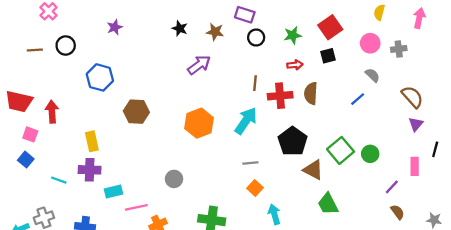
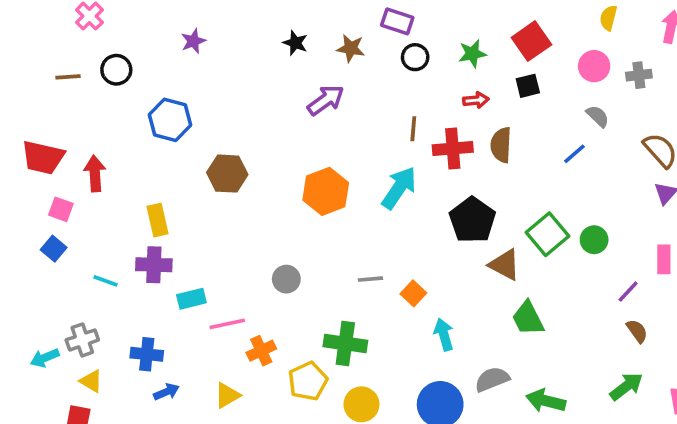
gray line: (250, 163) -> (370, 279), moved

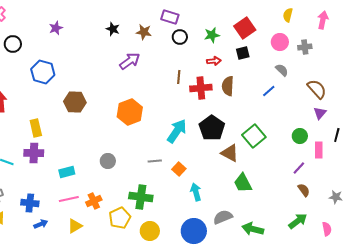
cyan arrow: (399, 188) -> (177, 131), moved
green circle: (594, 240) -> (300, 136), moved
cyan rectangle: (191, 299) -> (67, 172), moved
pink line: (227, 324) -> (69, 199), moved

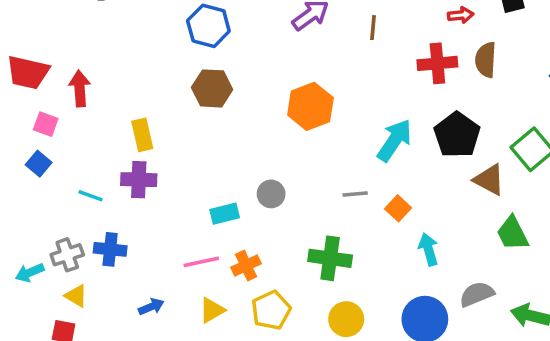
blue hexagon: (43, 72) -> (208, 26), moved
brown line: (179, 77) -> (373, 28), moved
cyan rectangle: (67, 172) -> (225, 214), moved
blue cross: (30, 203) -> (110, 249), moved
yellow pentagon: (120, 218) -> (271, 310), moved

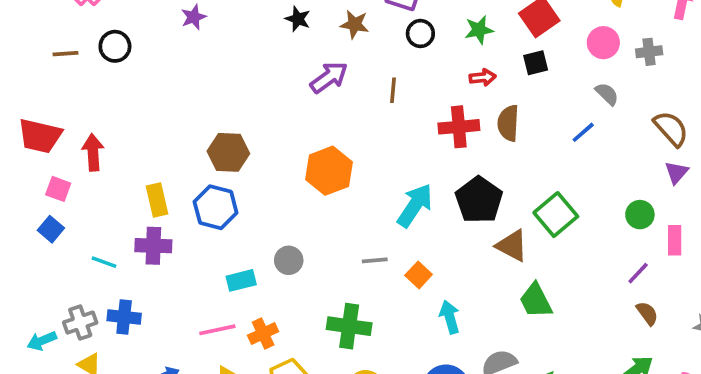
blue hexagon: (208, 26) -> (216, 207), moved

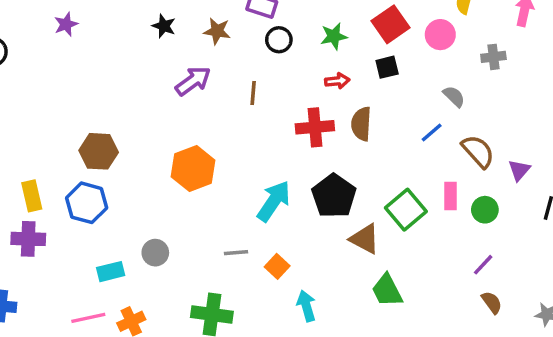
pink circle: (603, 43) -> (440, 35), moved
brown semicircle: (671, 129) -> (478, 151), moved
pink rectangle: (675, 240) -> (451, 196), moved

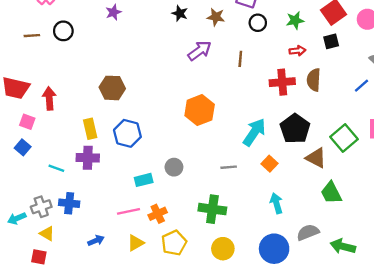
brown hexagon: (99, 151) -> (112, 88), moved
orange square: (277, 266) -> (269, 164), moved

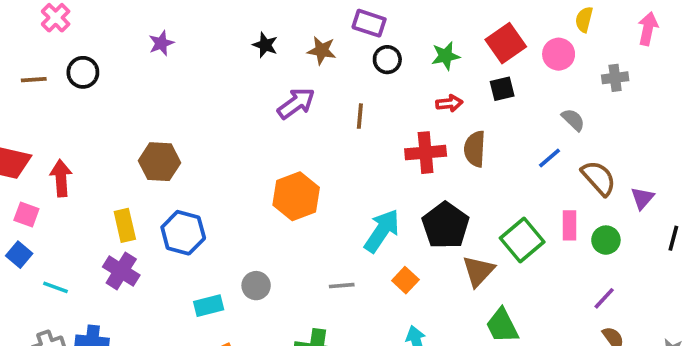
purple cross: (88, 158) -> (121, 271), turned 30
brown triangle: (316, 158) -> (478, 271), turned 45
cyan line: (56, 168) -> (56, 287), moved

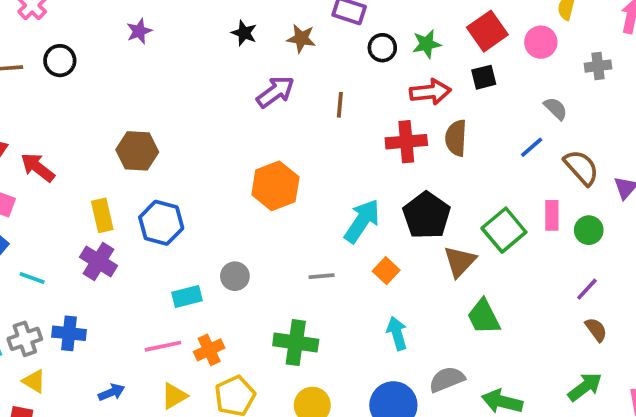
black circle: (387, 60) -> (382, 48), moved
red arrow: (449, 103) -> (430, 92), size x1.5
red arrow: (61, 178) -> (38, 167), turned -48

